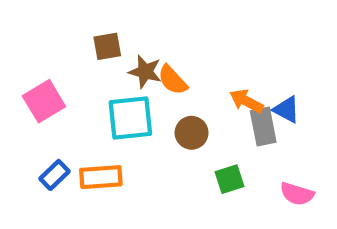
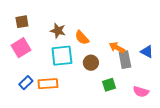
brown square: (107, 46) -> (22, 22), moved
brown star: (145, 72) -> (58, 31), moved
blue triangle: (286, 110) -> (147, 52), moved

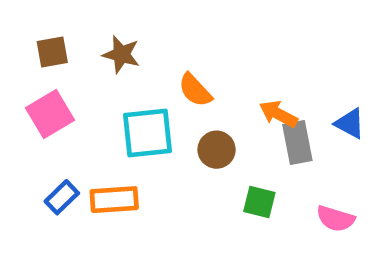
brown star: (58, 31) -> (121, 54), moved
green square: (109, 85) -> (259, 202), turned 32

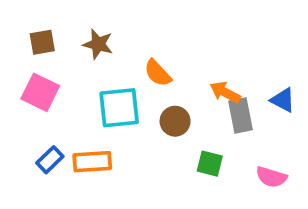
pink square: (50, 114) -> (40, 92), turned -33

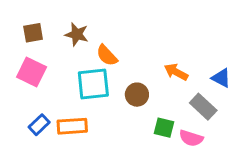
orange semicircle: (158, 73) -> (107, 55), moved
gray rectangle: (241, 115) -> (203, 107), moved, turned -36
pink semicircle: (271, 177) -> (191, 138), moved

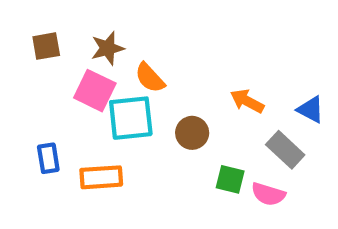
brown star: (77, 34) -> (108, 48), turned -30
pink square: (32, 72) -> (95, 91), moved
blue rectangle: (39, 125) -> (48, 158), moved, turned -55

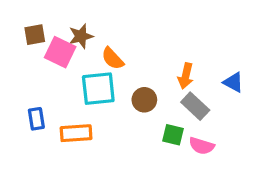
pink square: (95, 91) -> (60, 52), moved
orange arrow: (247, 101) -> (186, 76), turned -105
gray rectangle: (285, 150) -> (195, 106), moved

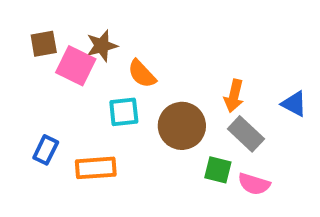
cyan square: (98, 89) -> (124, 112), size x0.7
brown circle: (144, 100) -> (182, 126), size x1.5
blue rectangle: (36, 119) -> (46, 150), turned 35

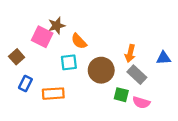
brown square: (44, 44) -> (17, 57), moved, turned -32
blue triangle: (294, 104) -> (164, 58), turned -32

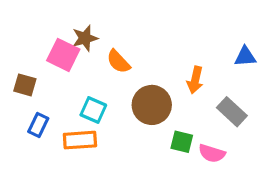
brown square: (17, 57) -> (25, 85), turned -32
blue triangle: (164, 58) -> (245, 57), moved
cyan square: (69, 62) -> (93, 110), moved, turned 30
gray rectangle: (137, 75) -> (232, 112), moved

